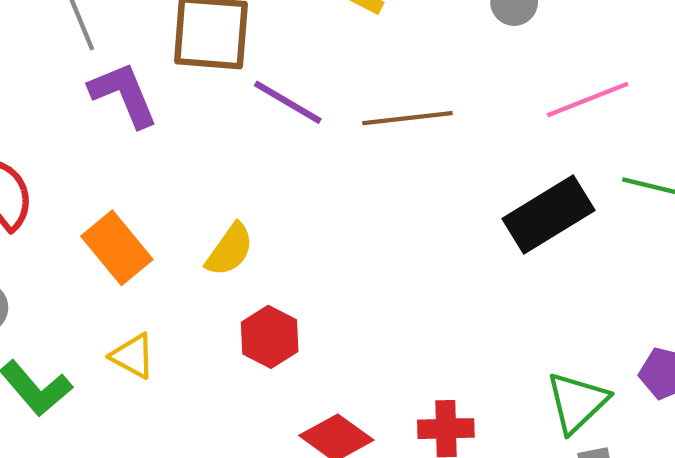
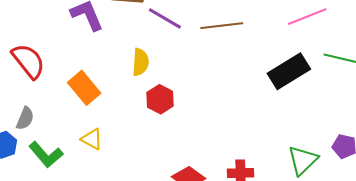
yellow semicircle: (230, 250) -> (140, 62), moved, turned -32
red hexagon: (270, 337) -> (160, 99), moved

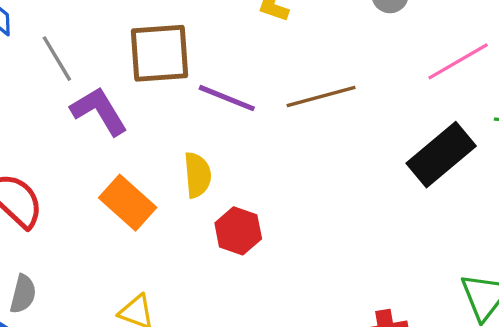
orange rectangle: (84, 88) -> (128, 203), moved

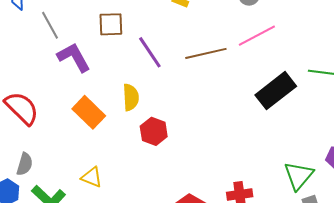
brown square: (159, 53) -> (111, 24), size x0.7
pink line: (458, 61) -> (257, 36), moved
purple line: (227, 98) -> (150, 52), turned 32

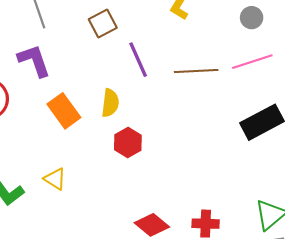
brown square: (111, 24) -> (103, 23), turned -36
purple L-shape: (74, 57) -> (34, 61), moved

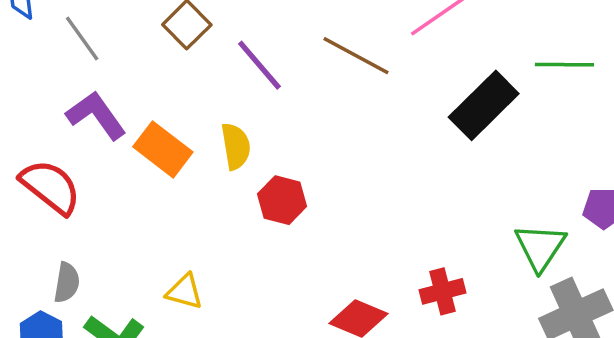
brown line: (196, 71) -> (356, 56), turned 48
orange rectangle: (64, 111) -> (163, 149), moved

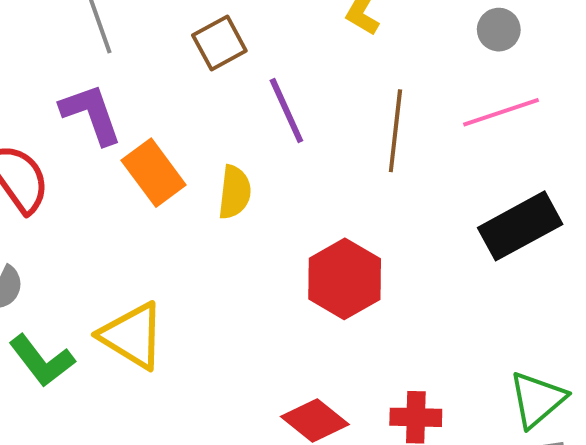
brown line: (356, 56) -> (395, 131), turned 52
red hexagon: (282, 200) -> (345, 279), moved, size x1.4
yellow triangle: (185, 292) -> (132, 336), size x1.6

